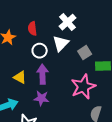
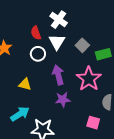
red semicircle: (32, 29) -> (36, 33), moved
purple arrow: (42, 74) -> (58, 75), moved
purple star: (41, 98) -> (63, 100), moved

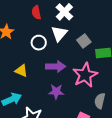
red semicircle: (36, 33) -> (36, 12), moved
purple arrow: (58, 75) -> (56, 66), turned 96

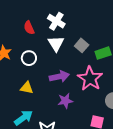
white circle: (39, 43) -> (29, 58), moved

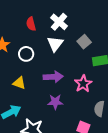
gray square: (82, 45) -> (84, 42), moved
pink star: (90, 78) -> (83, 84), size x0.7

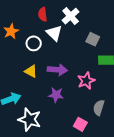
gray square: (84, 42) -> (93, 39), turned -32
white triangle: (55, 44) -> (54, 33), moved, turned -30
yellow triangle: (19, 83) -> (31, 71), moved

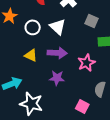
white triangle: (54, 33) -> (58, 27), moved

